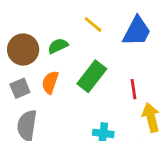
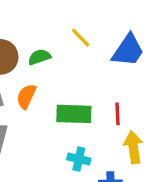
green rectangle: (92, 76) -> (74, 114), moved, turned 48

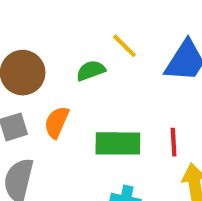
green semicircle: (39, 57) -> (91, 71), moved

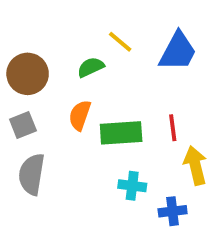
orange semicircle: (57, 122) -> (80, 115), moved

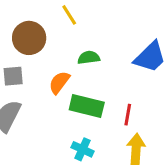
yellow line: (120, 42) -> (69, 15), moved
green semicircle: (91, 67) -> (89, 58), moved

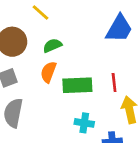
green semicircle: (89, 58) -> (52, 46), moved

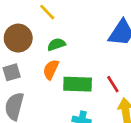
red line: (114, 83) -> (113, 84), turned -30

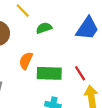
green semicircle: (56, 44) -> (44, 28), moved

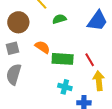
orange semicircle: (26, 61) -> (43, 47), turned 98

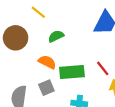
green semicircle: (59, 19) -> (56, 36), moved
gray square: (13, 48) -> (46, 88), moved

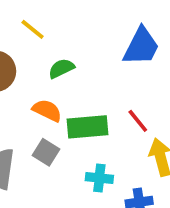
gray square: (46, 88) -> (46, 152), turned -35

